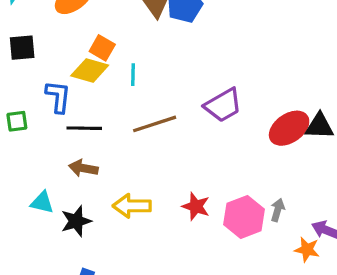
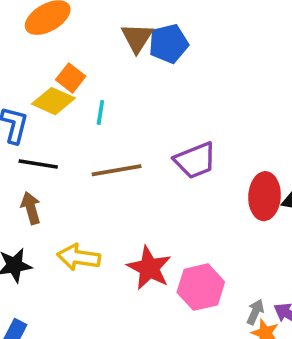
red ellipse: (289, 128) -> (265, 196), turned -60
brown arrow: (83, 168) -> (31, 208), turned 56
red star: (196, 206) -> (149, 268), size x1.4
gray arrow: (278, 210) -> (255, 312), moved

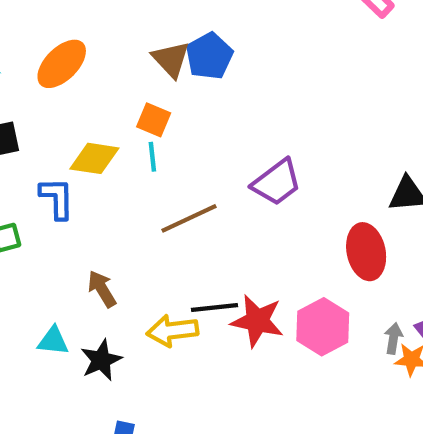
orange square: (71, 78) -> (154, 120), moved
black line: (38, 164) -> (214, 307), moved
red ellipse: (265, 196) -> (366, 252), moved

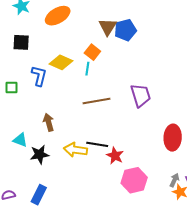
purple trapezoid: (277, 182) -> (141, 95), turned -85
red star: (257, 321) -> (115, 156), size x0.7
pink hexagon: (323, 327) -> (134, 180), moved

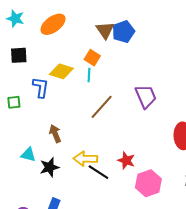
brown line: (96, 101) -> (102, 107), turned -32
black line: (97, 144) -> (98, 172), moved, turned 30

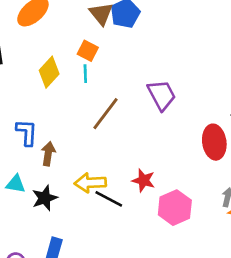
yellow diamond: (61, 71) -> (49, 72), turned -60
blue L-shape: (41, 87) -> (27, 132), moved
brown arrow: (55, 134) -> (48, 154), turned 36

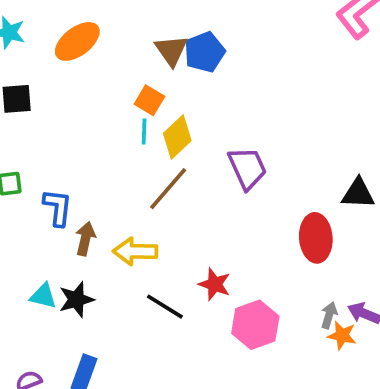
yellow diamond: (49, 72) -> (177, 137), moved
yellow arrow: (90, 183) -> (135, 251), moved
cyan triangle: (16, 184) -> (43, 296), moved

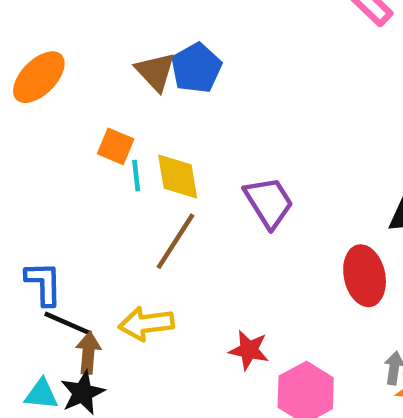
orange square: (149, 100) -> (116, 146), moved
yellow diamond: (177, 137) -> (178, 176), turned -48
brown arrow: (85, 239) -> (88, 353), moved
black line: (165, 307) -> (68, 324), moved

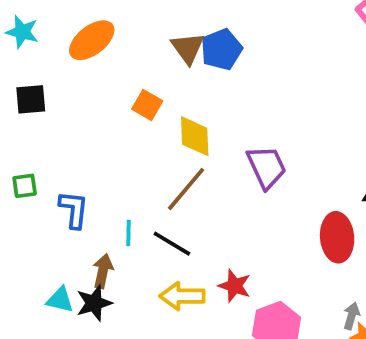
cyan line: (136, 176) -> (129, 233), moved
black line: (68, 324) -> (172, 244), moved
yellow arrow: (146, 324) -> (182, 296), moved

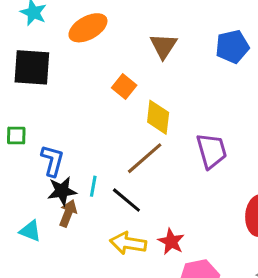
blue pentagon: (221, 49) -> (232, 47), moved
black square: (31, 99) -> (32, 67), size x1.5
black star: (94, 303) -> (62, 191), moved

